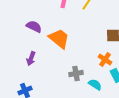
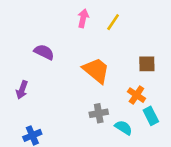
orange trapezoid: (59, 38) -> (96, 70), moved
purple arrow: (31, 58) -> (22, 90), moved

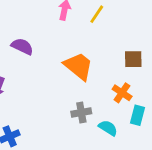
cyan rectangle: (151, 116) -> (138, 115), turned 42

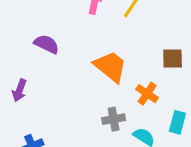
orange cross: (122, 93) -> (147, 94), moved

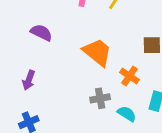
purple arrow: (19, 90) -> (29, 80), moved

